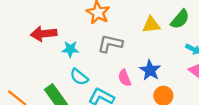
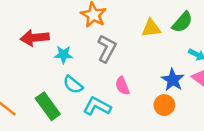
gray L-shape: (110, 44) -> (107, 49), turned 105
blue star: (150, 70) -> (173, 80), moved

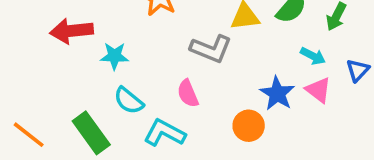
gray L-shape: (107, 49) -> (211, 49), moved, turned 84
pink semicircle: (122, 86) -> (188, 94), moved
orange circle: (164, 105) -> (249, 126), moved

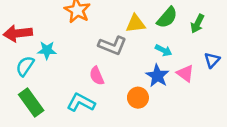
cyan arrow: (313, 56) -> (163, 50), moved
cyan semicircle: (129, 101) -> (25, 66), moved, turned 85

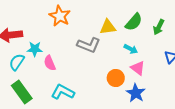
pink triangle: (185, 73) -> (138, 68), moved
pink semicircle: (97, 76) -> (50, 63), moved
blue star: (157, 76) -> (136, 93), moved
orange circle: (138, 98) -> (116, 78), moved

